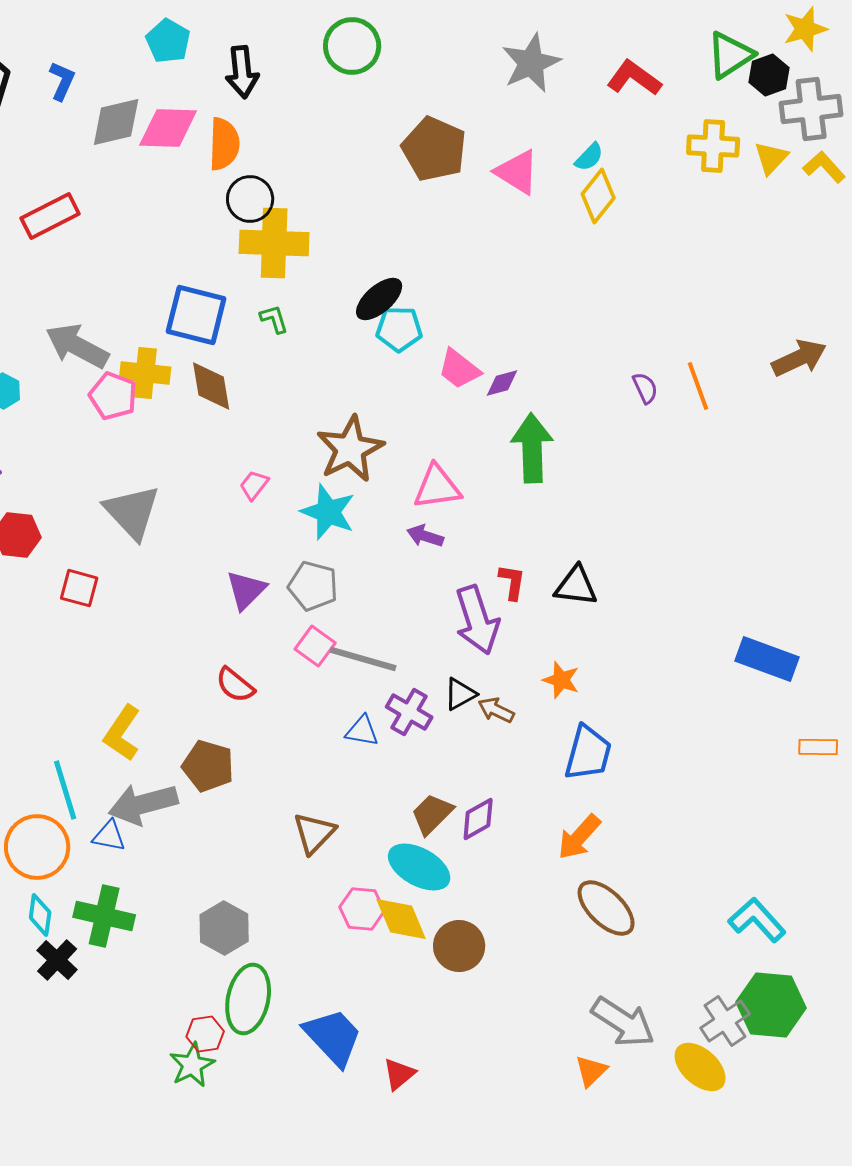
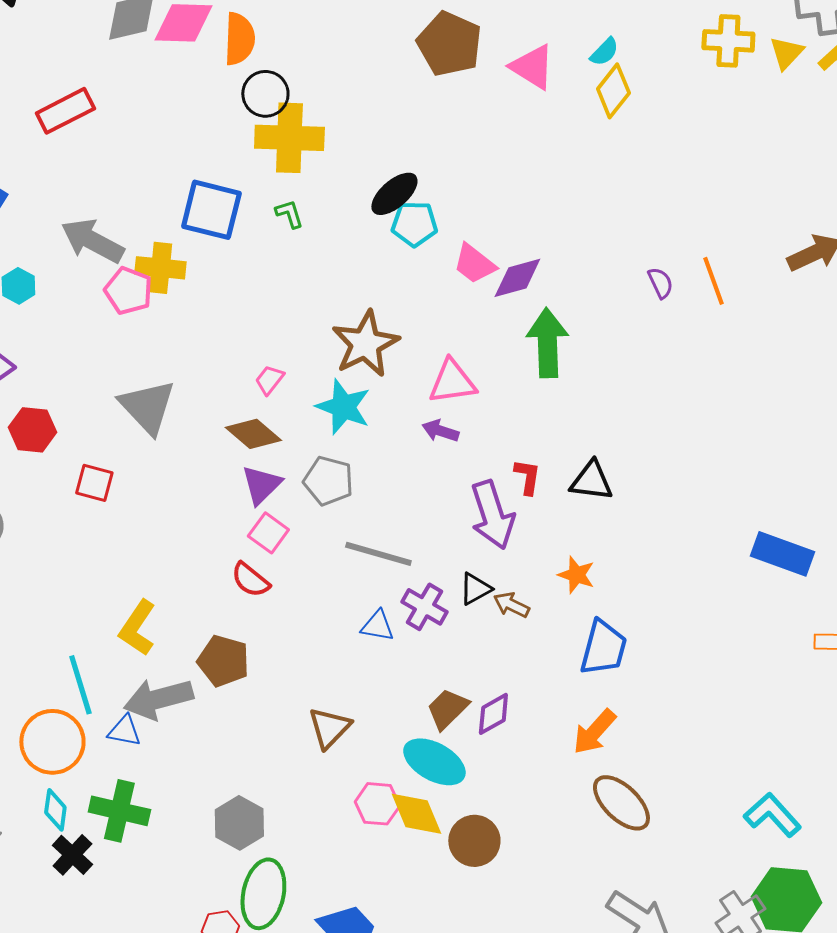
purple diamond: (502, 383) -> (517, 278), size x1.5
brown diamond: (211, 386) -> (253, 434), moved, turned -40
pink square: (315, 646) -> (268, 533), moved

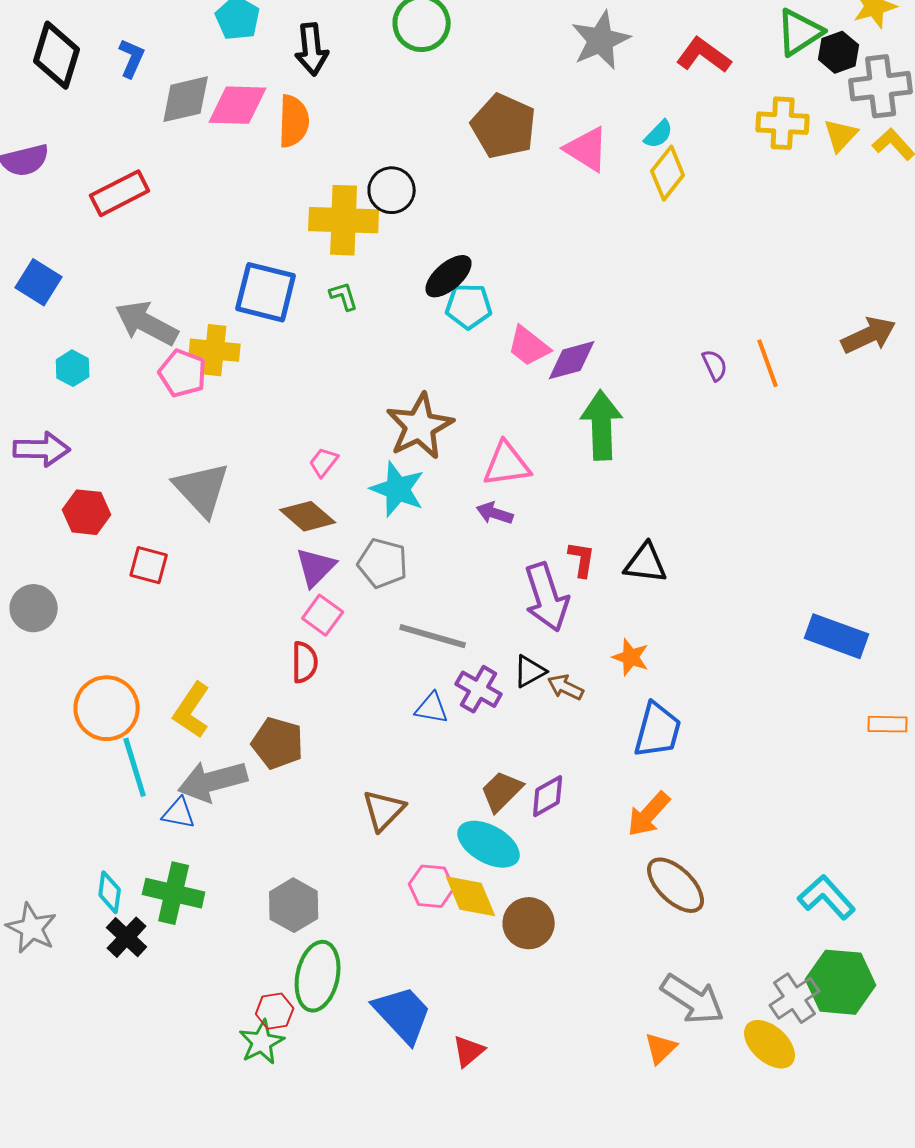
black circle: (265, 94) -> (392, 190), moved
red semicircle: (250, 580) -> (305, 662), turned -129
orange circle: (52, 742) -> (107, 708), moved

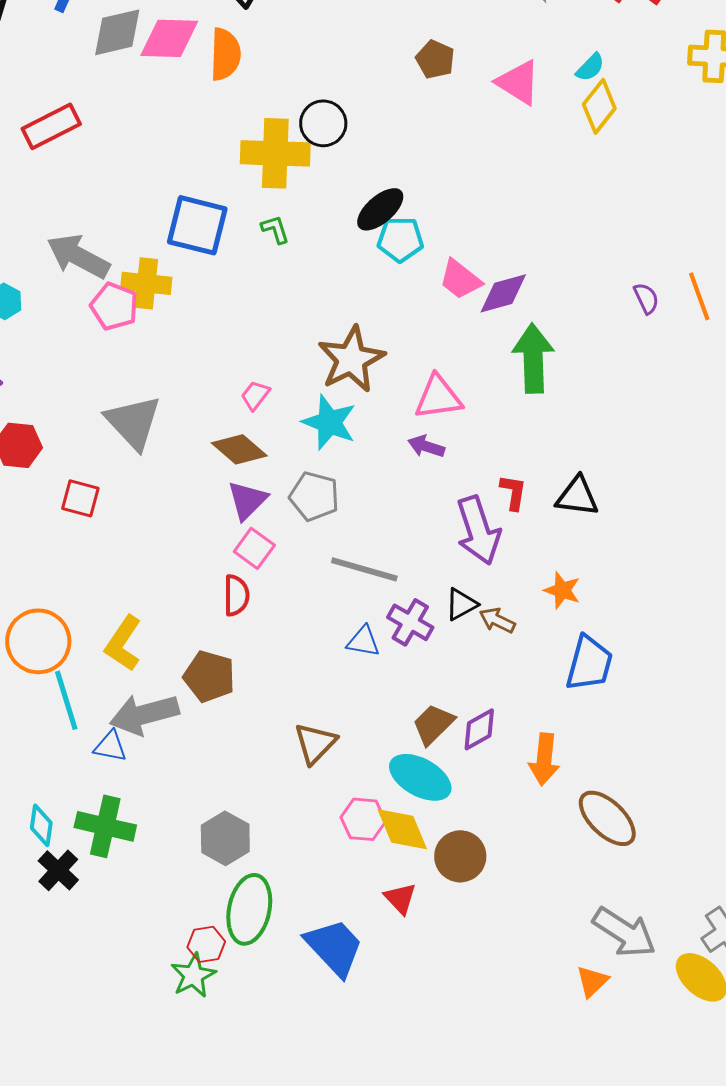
brown pentagon: (504, 126) -> (435, 59), size x0.6
orange arrow: (649, 814) -> (544, 759), moved, turned -36
red triangle: (469, 1051) -> (400, 898), moved, turned -33

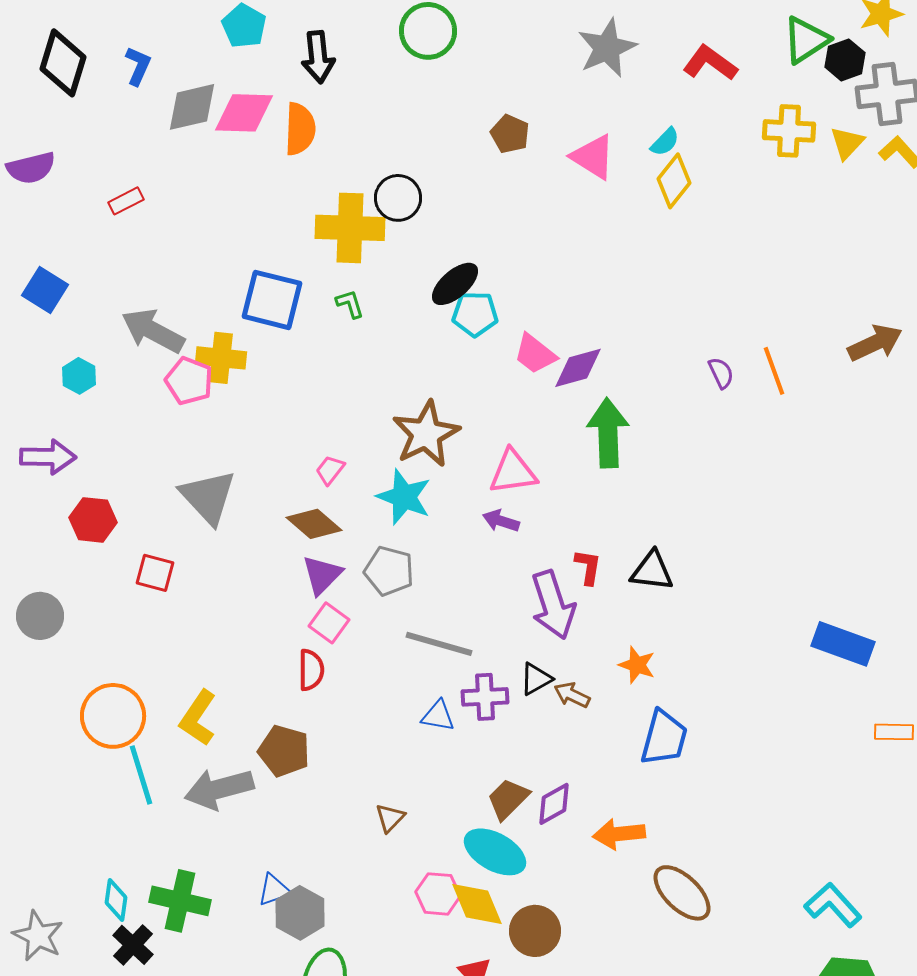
red rectangle: (51, 126) -> (126, 201), size x0.6
purple cross: (410, 622) -> (485, 697), turned -33
brown triangle: (315, 743) -> (390, 818), size x0.7
blue triangle: (110, 746) -> (274, 890), moved, turned -30
orange arrow: (544, 759) -> (619, 834), turned 78

